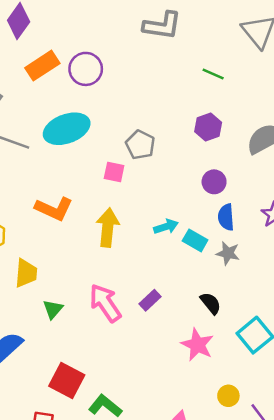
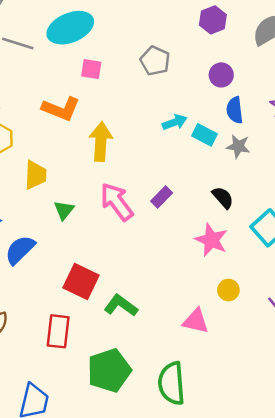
gray pentagon: (140, 145) -> (155, 61), moved
pink square: (114, 172) -> (91, 69), moved
yellow arrow: (108, 227) -> (101, 142), moved
yellow circle: (228, 396) -> (228, 290), moved

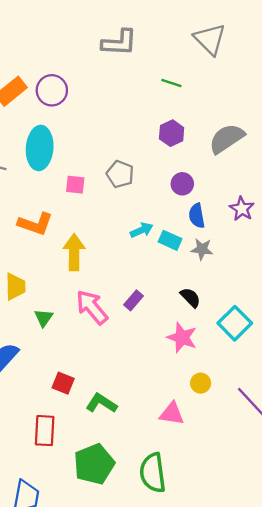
cyan ellipse: (70, 28) -> (40, 148), turned -60
pink square: (91, 69) -> (75, 185), moved
red square: (81, 281) -> (63, 383), size x0.7

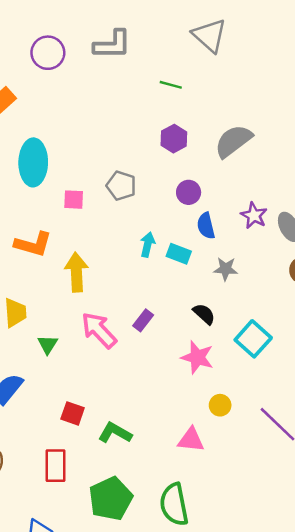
purple circle: (52, 90) -> (48, 53), moved
cyan arrow: (142, 230) -> (148, 244), turned -50
gray star: (202, 249) -> (226, 269), moved

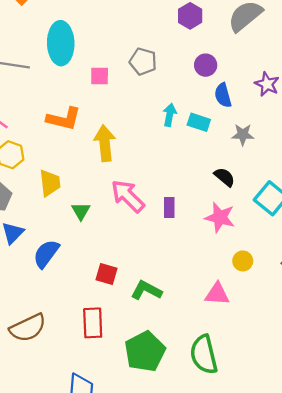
purple rectangle: (143, 320) -> (169, 207), moved, turned -36

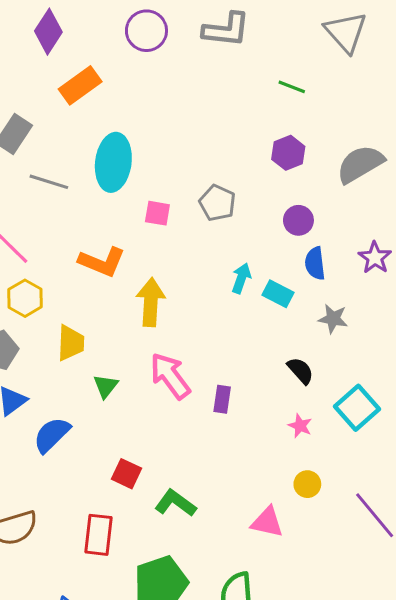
pink star: (220, 217) -> (300, 426), moved, size x0.6

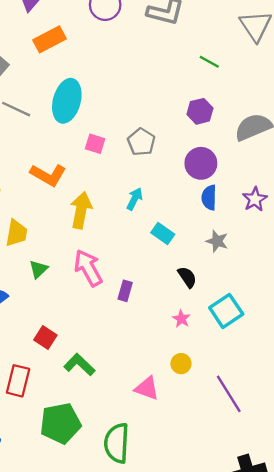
purple circle: (298, 220) -> (201, 163), size x1.4
cyan arrow: (241, 278) -> (134, 199), moved
cyan rectangle: (278, 294) -> (163, 234), moved

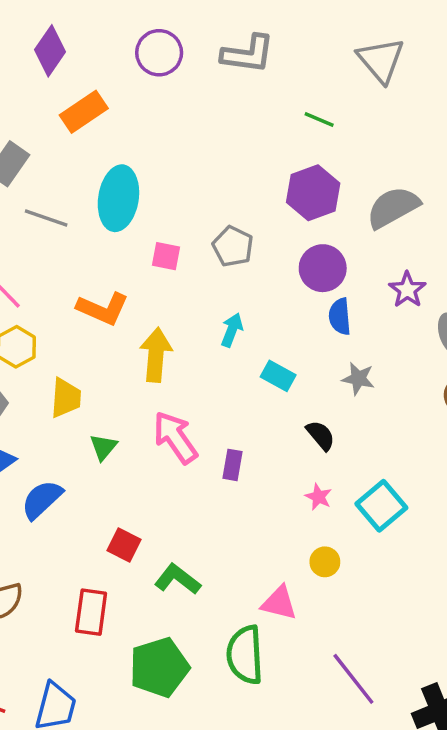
purple hexagon: (200, 111) -> (313, 193), size x1.4
purple star: (255, 199) -> (407, 290), moved
cyan square: (226, 311) -> (381, 506), moved
purple line: (229, 394) -> (353, 679), moved
green semicircle: (117, 443) -> (245, 655), moved

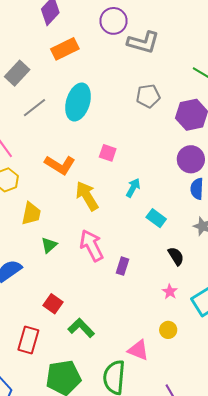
gray L-shape: (248, 54) -> (143, 42), moved
gray line: (46, 218) -> (34, 108), turned -65
gray pentagon: (233, 246) -> (148, 96), moved, turned 30
pink square: (166, 256) -> (108, 153), moved
yellow arrow: (156, 355) -> (87, 196), turned -44

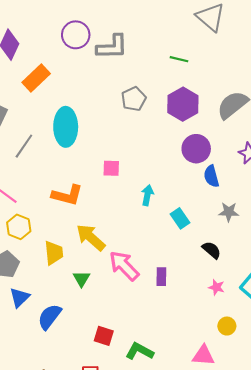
yellow arrow: (87, 196) -> (91, 237), moved
cyan rectangle: (156, 218) -> (180, 218), turned 36

